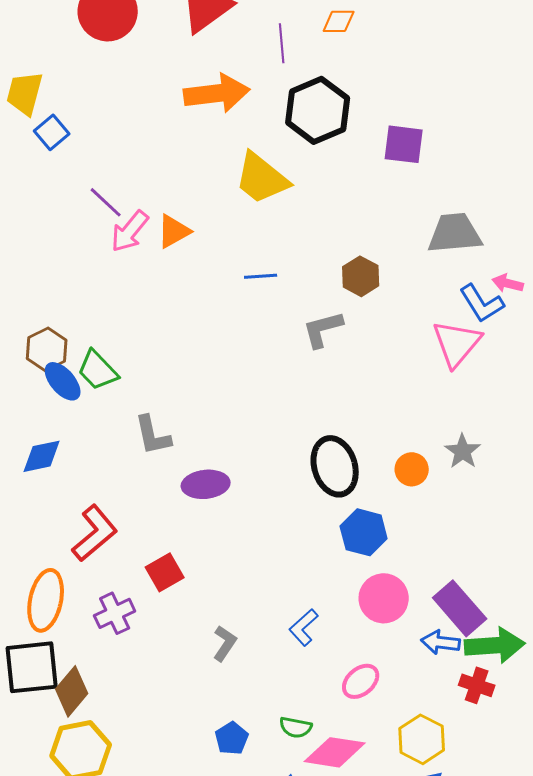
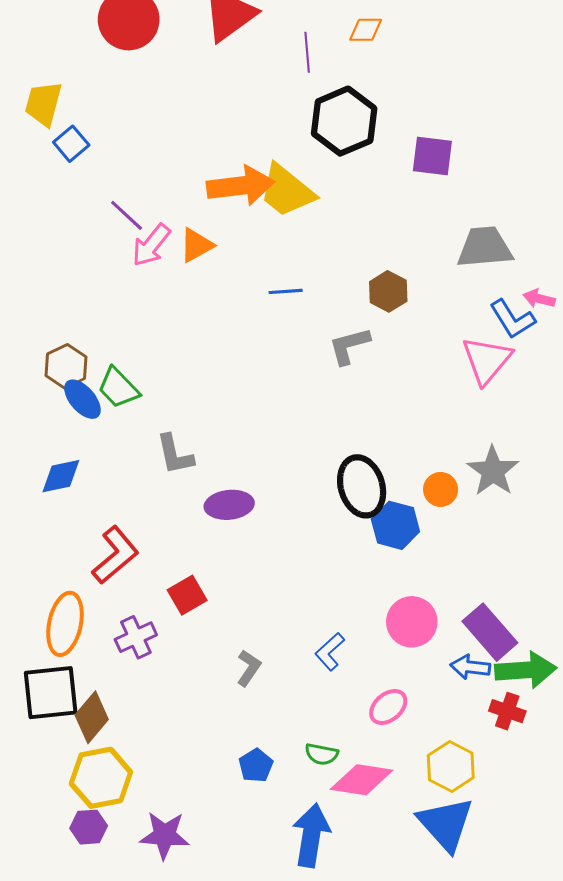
orange arrow: (217, 93) -> (240, 186), moved
gray star: (463, 451) -> (493, 471), size x1.4
blue hexagon: (364, 532) -> (395, 525), moved

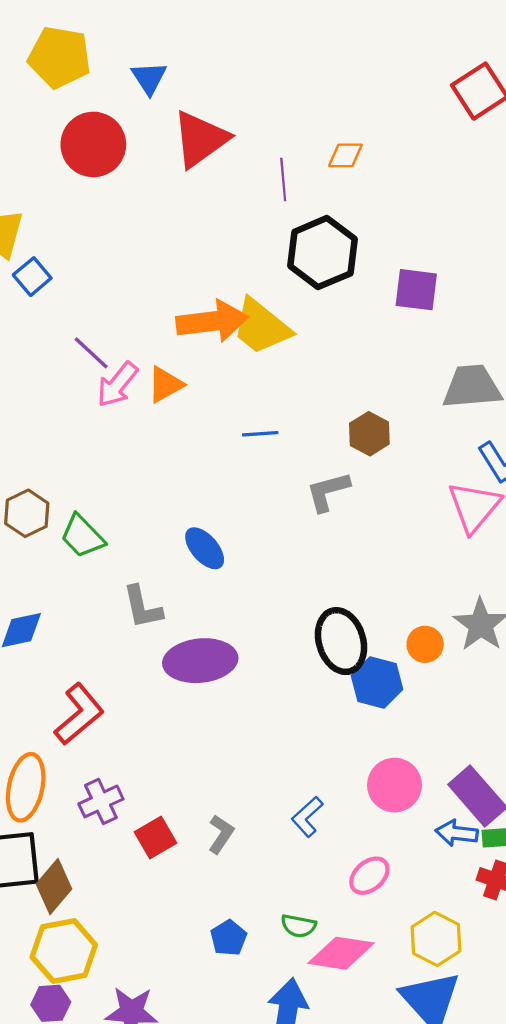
blue ellipse: (82, 399) -> (205, 548), moved
purple ellipse: (229, 505) -> (200, 661), size x1.4
red square: (187, 595) -> (156, 837), moved

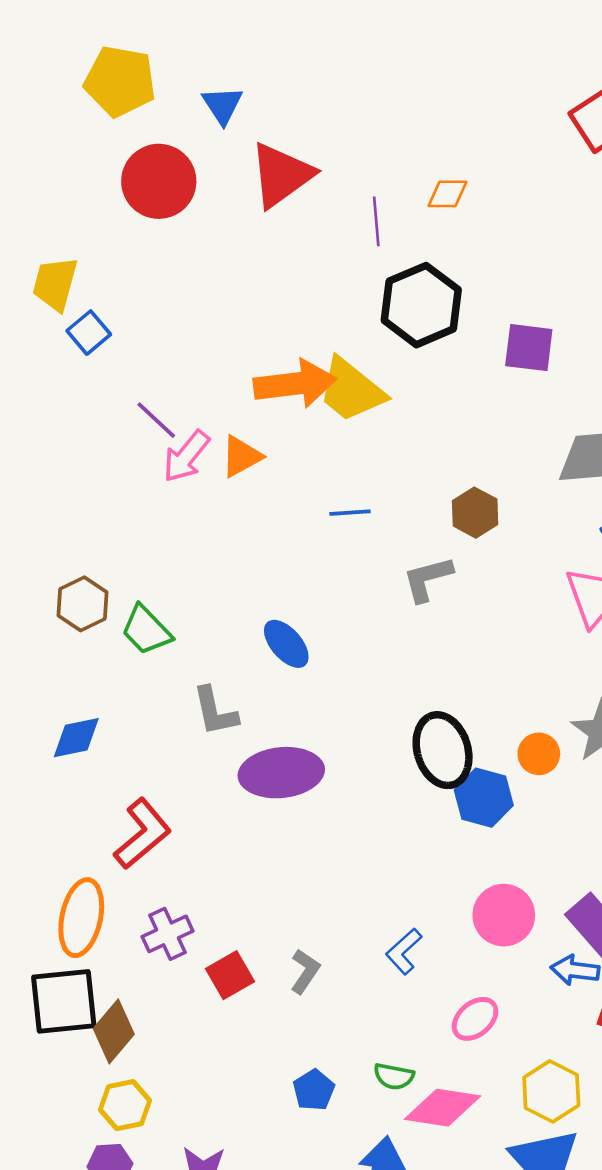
yellow hexagon: (64, 951) -> (125, 1105), size x0.7

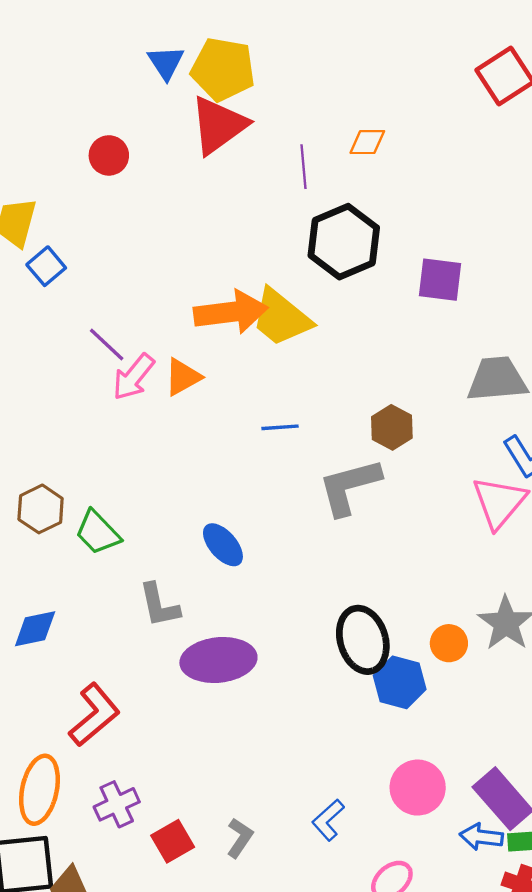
yellow pentagon: (120, 81) -> (223, 69), moved
red circle: (159, 181) -> (109, 155), moved, size x0.6
gray L-shape: (428, 579) -> (349, 487), size x1.4

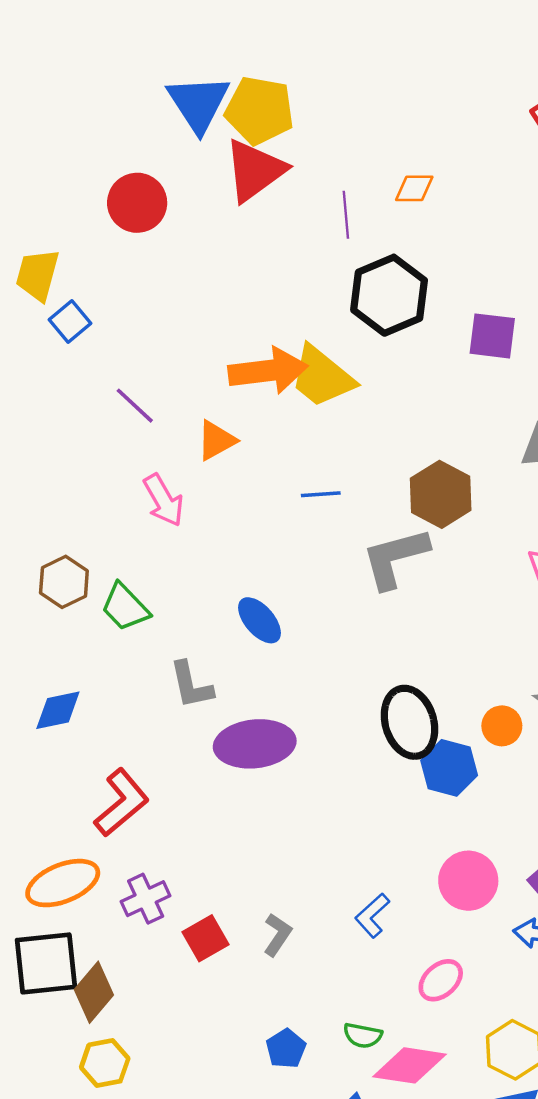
blue triangle: (166, 63) -> (198, 103), size x1.6
red circle: (109, 155) -> (137, 203), size x1.4
pink arrow: (133, 377) -> (164, 500), moved, turned -69
brown hexagon: (392, 427) -> (441, 494), size x1.4
orange ellipse: (39, 790) -> (63, 883), turned 56

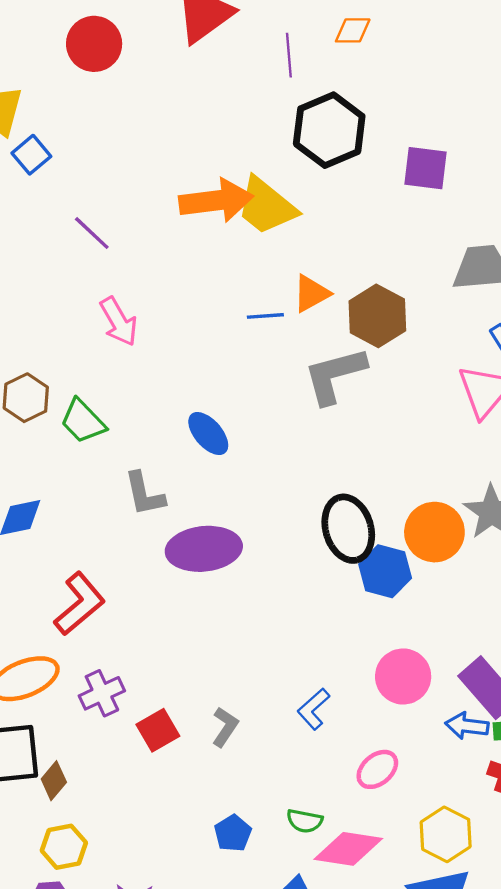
orange triangle: (216, 440) -> (311, 294), moved
orange circle: (502, 726) -> (434, 532), size x1.6
brown diamond: (94, 992) -> (54, 781), size x0.7

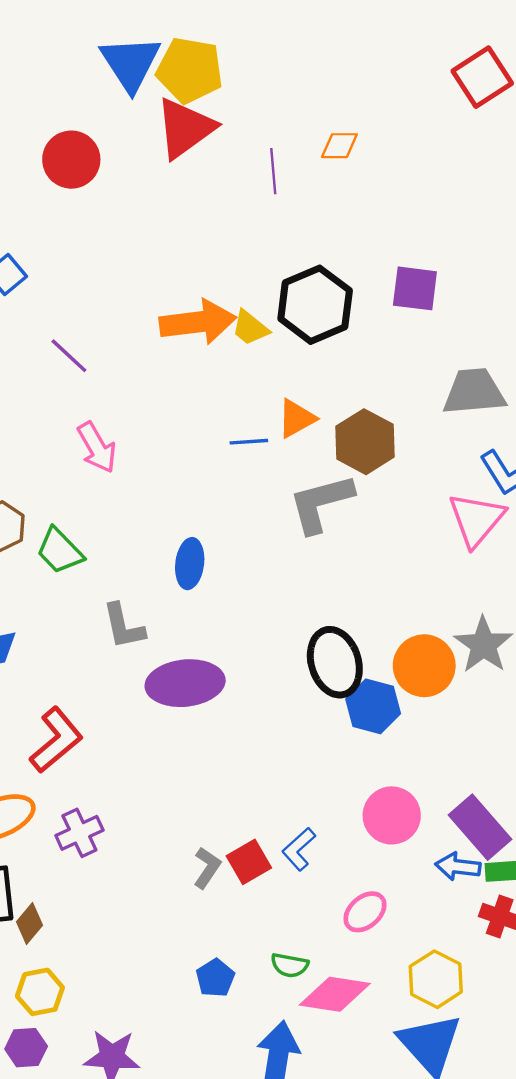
black hexagon: (329, 130) -> (315, 305), moved
yellow trapezoid: (267, 206) -> (250, 328), size x0.6
blue ellipse: (208, 434) -> (190, 564), turned 48
red square: (158, 730) -> (249, 862), moved

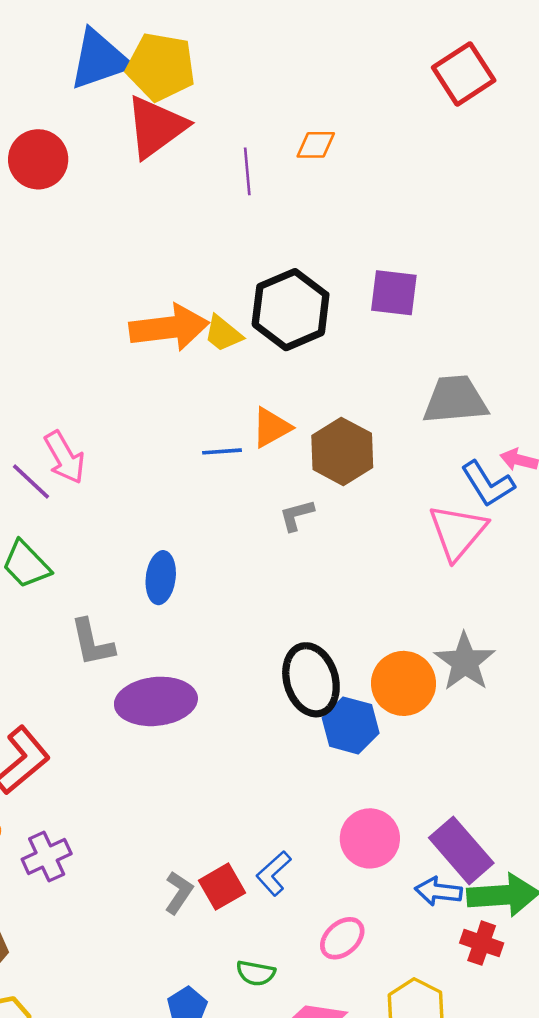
blue triangle: (130, 63) -> (99, 60), turned 44
purple line: (69, 356) -> (31, 481), moved
gray L-shape: (321, 503) -> (297, 515), size x0.5
green semicircle: (290, 965) -> (256, 973), moved

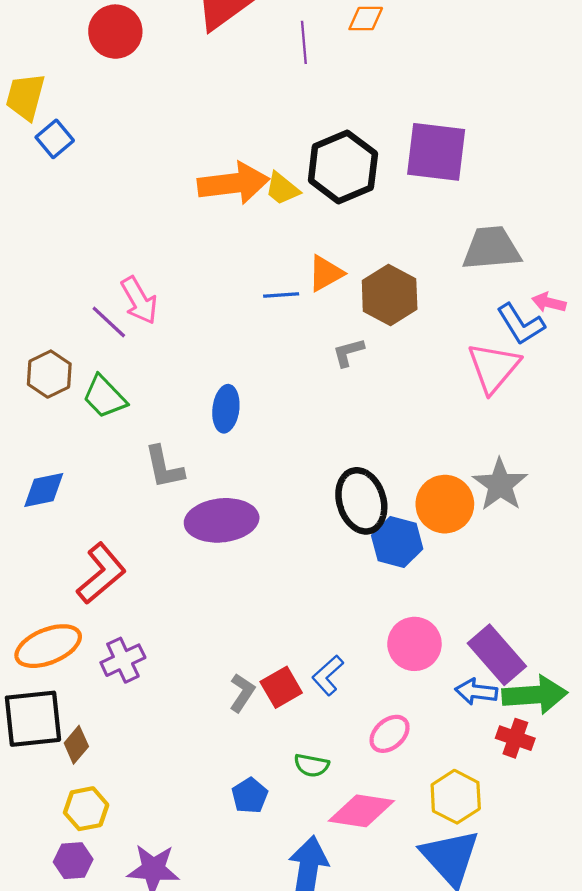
purple square: (394, 293) -> (436, 152), size x1.4

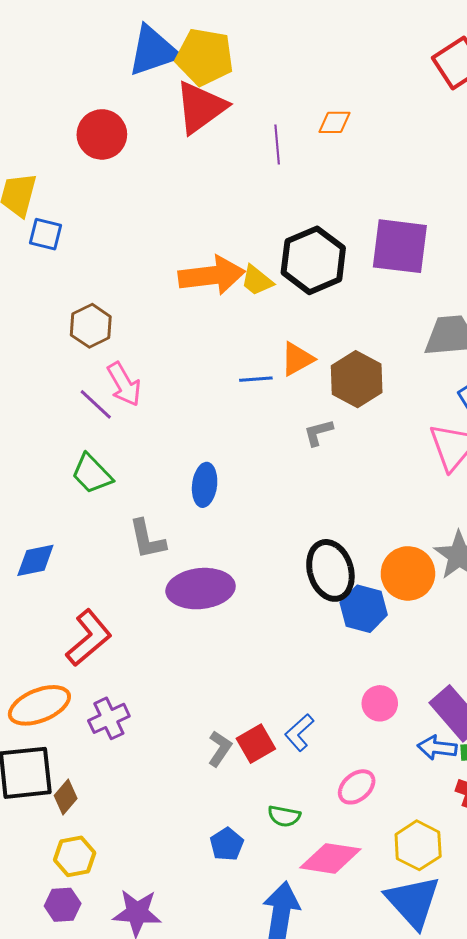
blue square: (55, 139) -> (45, 234), turned -36
brown hexagon: (49, 374) -> (91, 326), moved
pink circle: (414, 644) -> (380, 703), size x0.7

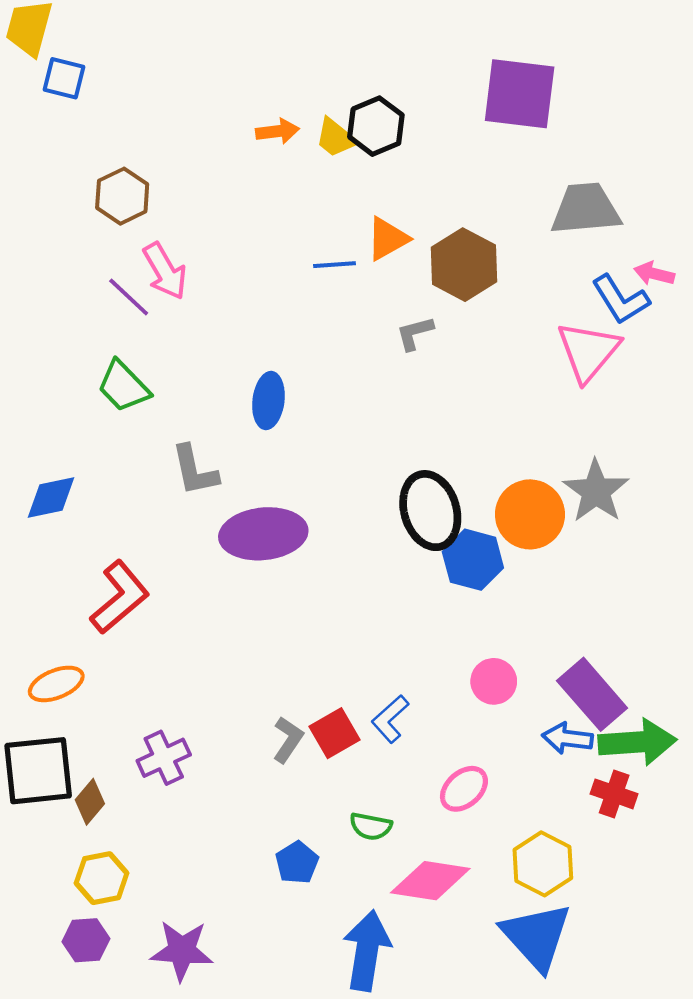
black hexagon: (313, 260) -> (376, 126), moved, size x0.7
orange arrow: (212, 275) -> (278, 131), size x0.5
orange ellipse: (39, 705) -> (56, 684), size x0.7
purple cross: (109, 718) -> (164, 758), moved

